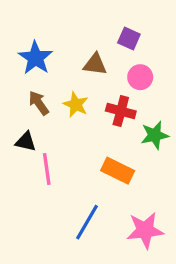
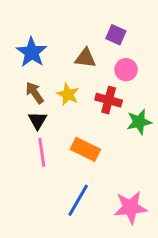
black triangle: (26, 142) -> (37, 120), moved, turned 48
orange rectangle: (118, 171) -> (85, 149), moved

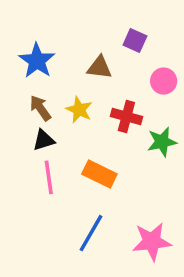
pink circle: (126, 70) -> (164, 81), moved
black triangle: (37, 120) -> (44, 140), turned 42

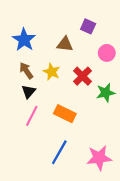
red cross: (126, 116) -> (82, 76), turned 30
black triangle: (44, 140) -> (28, 92), turned -32
pink line: (49, 177) -> (32, 116), turned 35

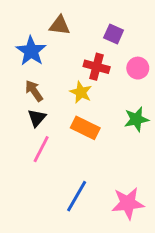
brown triangle: (65, 44) -> (60, 25), moved
yellow star: (52, 72) -> (81, 92), moved
red cross: (82, 76) -> (97, 67), moved, turned -30
orange rectangle: (65, 114) -> (85, 128), moved

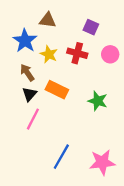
yellow star: (81, 92) -> (49, 54), moved
green star: (136, 119) -> (98, 101), moved, turned 30
orange rectangle: (85, 128) -> (57, 90), moved

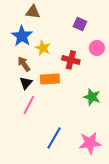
brown triangle: (48, 20) -> (33, 12), moved
red cross: (77, 53) -> (71, 60), moved
orange rectangle: (57, 90) -> (50, 79), turned -30
green star: (98, 101) -> (92, 97), moved

